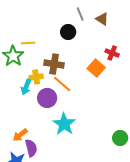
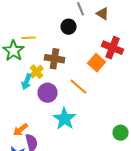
red cross: (112, 53) -> (112, 48), size x1.5
yellow cross: (36, 77) -> (36, 72), turned -32
orange line: (62, 84) -> (78, 87), moved

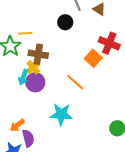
brown cross: (54, 59) -> (38, 54), moved
purple circle: (48, 93) -> (35, 82), moved
cyan star: (64, 119) -> (61, 114), turned -30

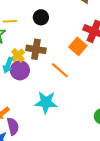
black circle: (65, 22) -> (41, 17), moved
brown cross: (38, 54) -> (36, 49), moved

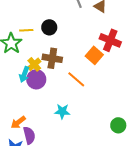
black circle: (41, 17) -> (49, 27), moved
cyan star: (46, 102) -> (62, 111), size x0.7

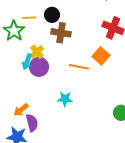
orange square: (94, 55) -> (101, 56), moved
brown cross: (52, 58) -> (61, 33), moved
orange line: (76, 79) -> (79, 67), turned -30

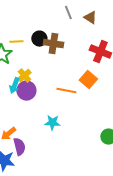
brown cross: (61, 33) -> (53, 44), moved

